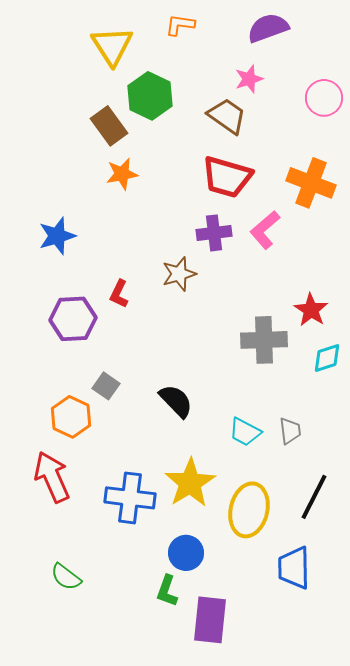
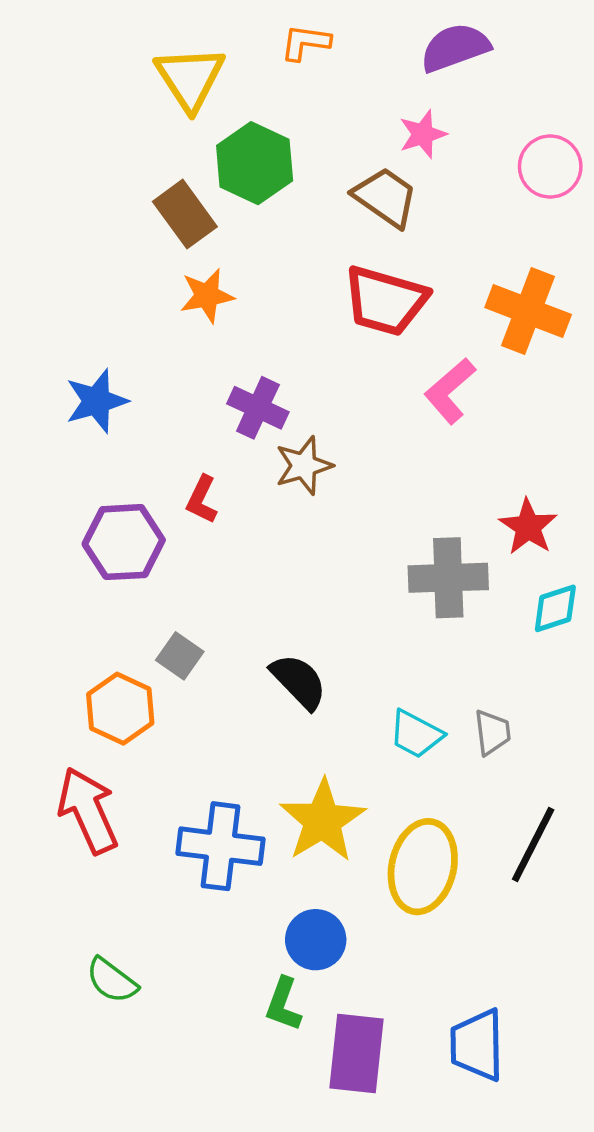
purple cross: (214, 233) -> (258, 408), moved, turned 32
blue trapezoid: (294, 568) -> (477, 1045), moved

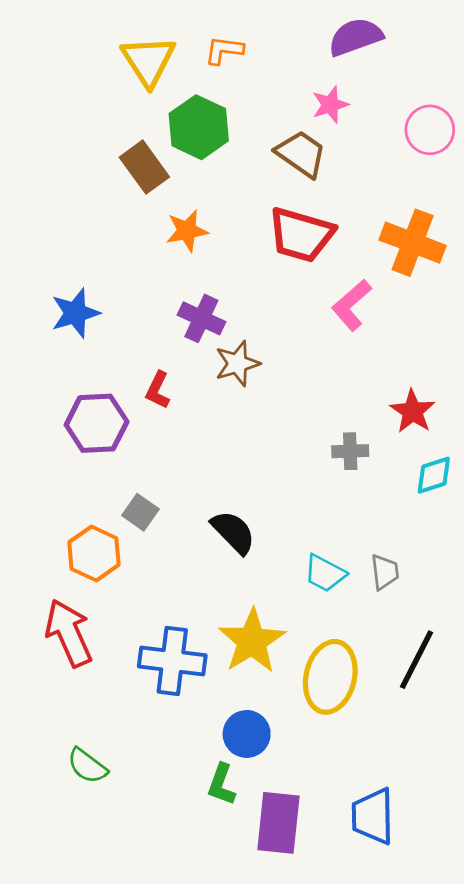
orange L-shape: (305, 42) -> (224, 50), moved
orange star: (207, 296) -> (187, 231), moved
gray cross: (448, 578) -> (350, 451), size x0.6

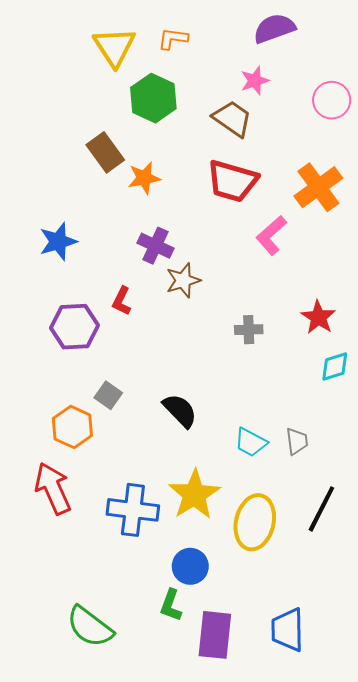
brown rectangle: (144, 167) -> (105, 152), moved
orange cross: (413, 243) -> (318, 187), turned 33
gray cross: (350, 451) -> (249, 330), moved
green semicircle: (87, 766) -> (90, 627), moved, size x1.5

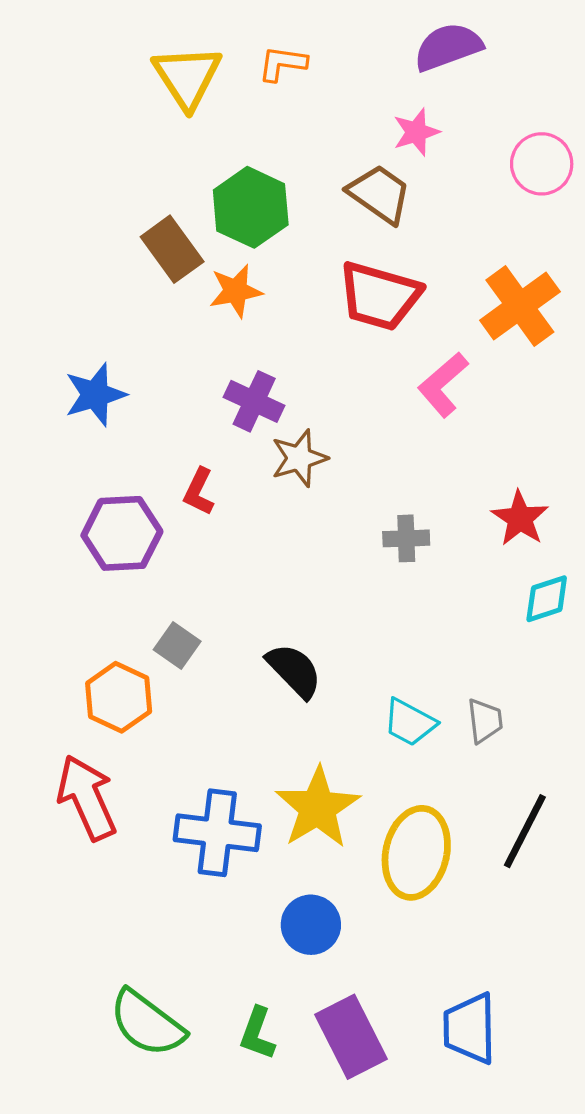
green hexagon: (153, 98) -> (251, 207), moved
green L-shape: (171, 605) -> (257, 1033), moved
purple rectangle: (215, 635) -> (351, 1037), turned -33

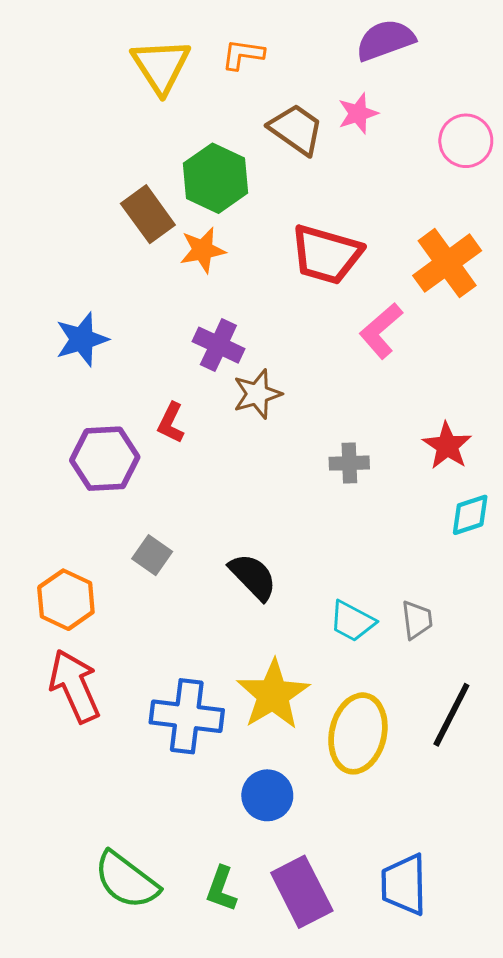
brown trapezoid: (379, 194) -> (296, 129), moved
orange hexagon: (119, 697) -> (66, 600), moved

